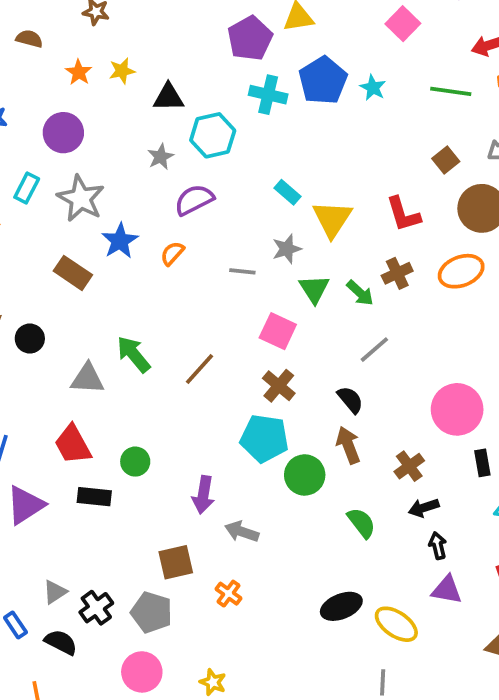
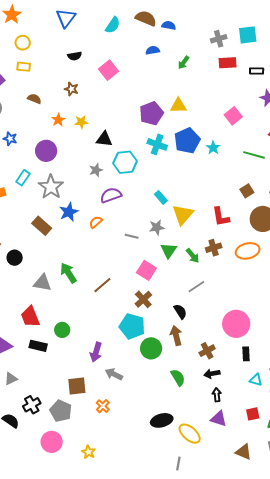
gray triangle: (55, 592) -> (11, 379), moved

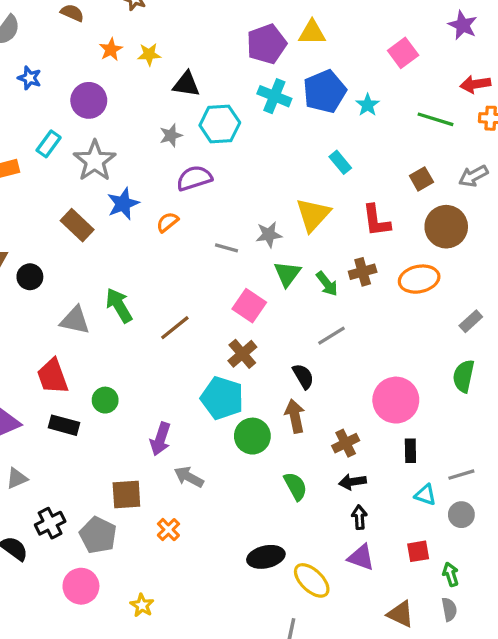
cyan rectangle: (161, 197) -> (340, 162), moved

